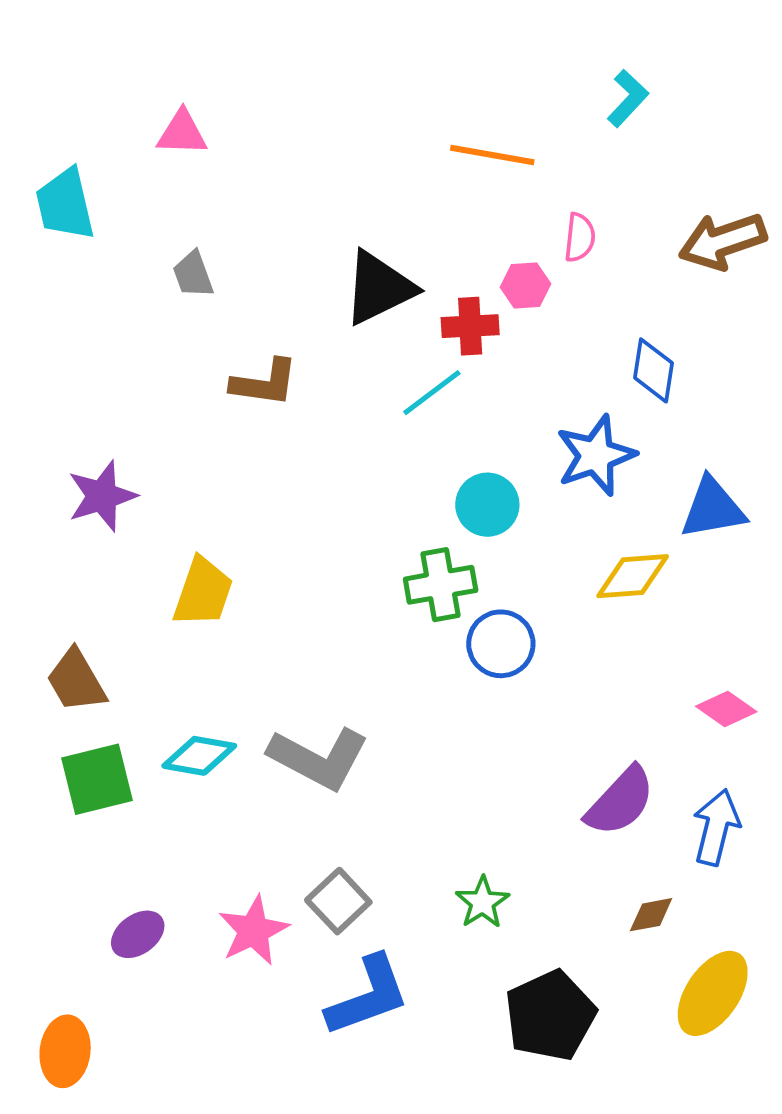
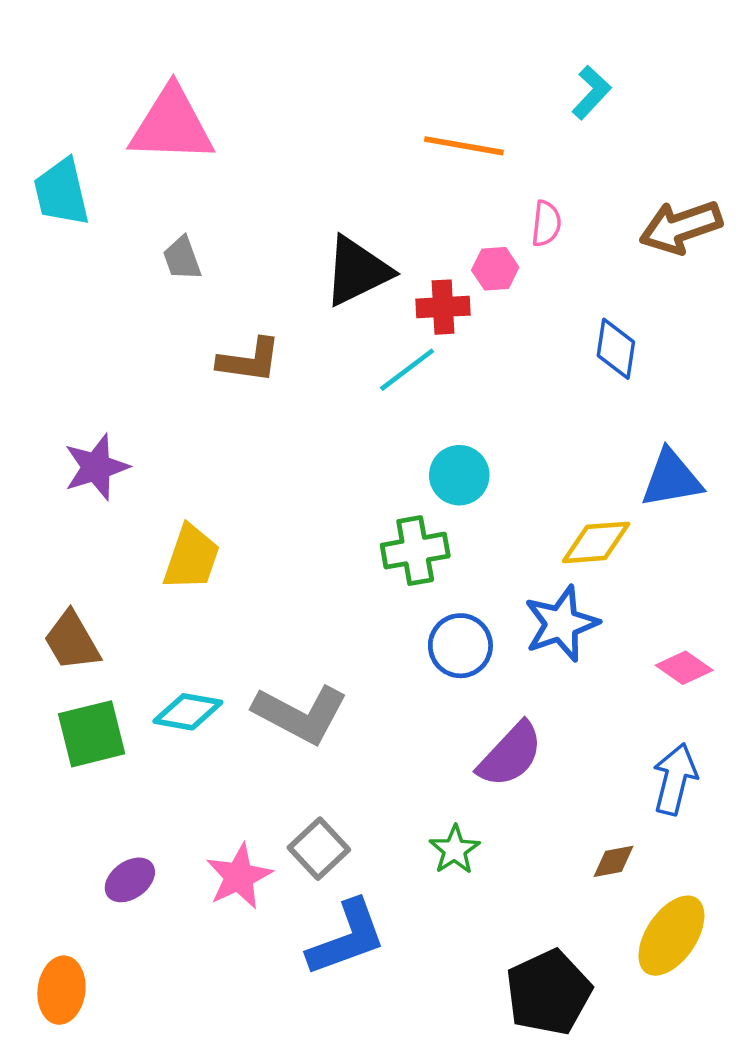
pink triangle: (182, 133) -> (172, 125), size x1.8
blue star: (596, 455) -> (561, 624), moved
blue circle: (501, 644) -> (460, 646), moved
purple semicircle: (620, 801) -> (510, 755), moved
black pentagon: (550, 1016) -> (549, 992), moved

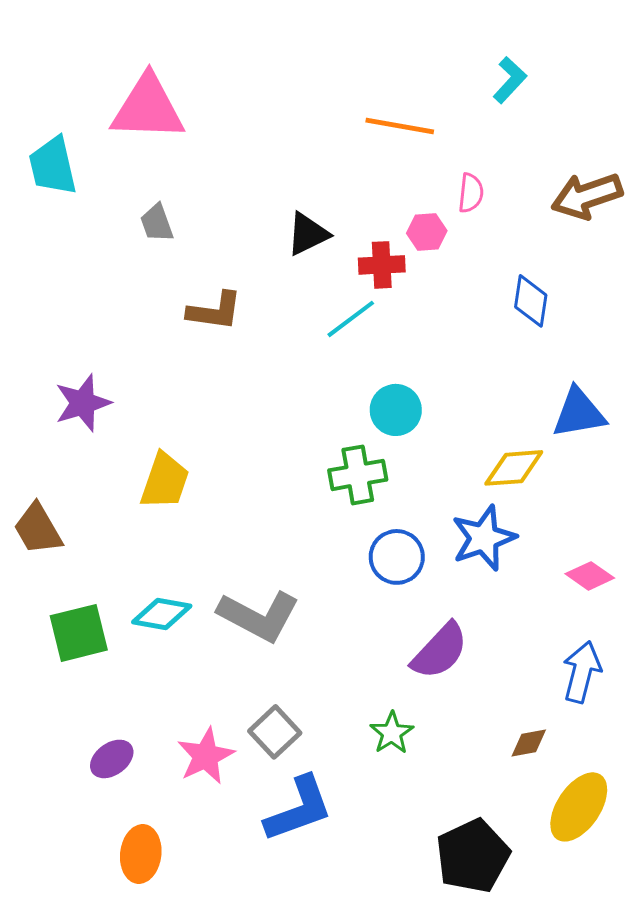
black triangle: (357, 271) -> (308, 234), size x0.7
brown trapezoid: (72, 641) -> (38, 529), moved
orange ellipse: (61, 990) -> (141, 854), moved

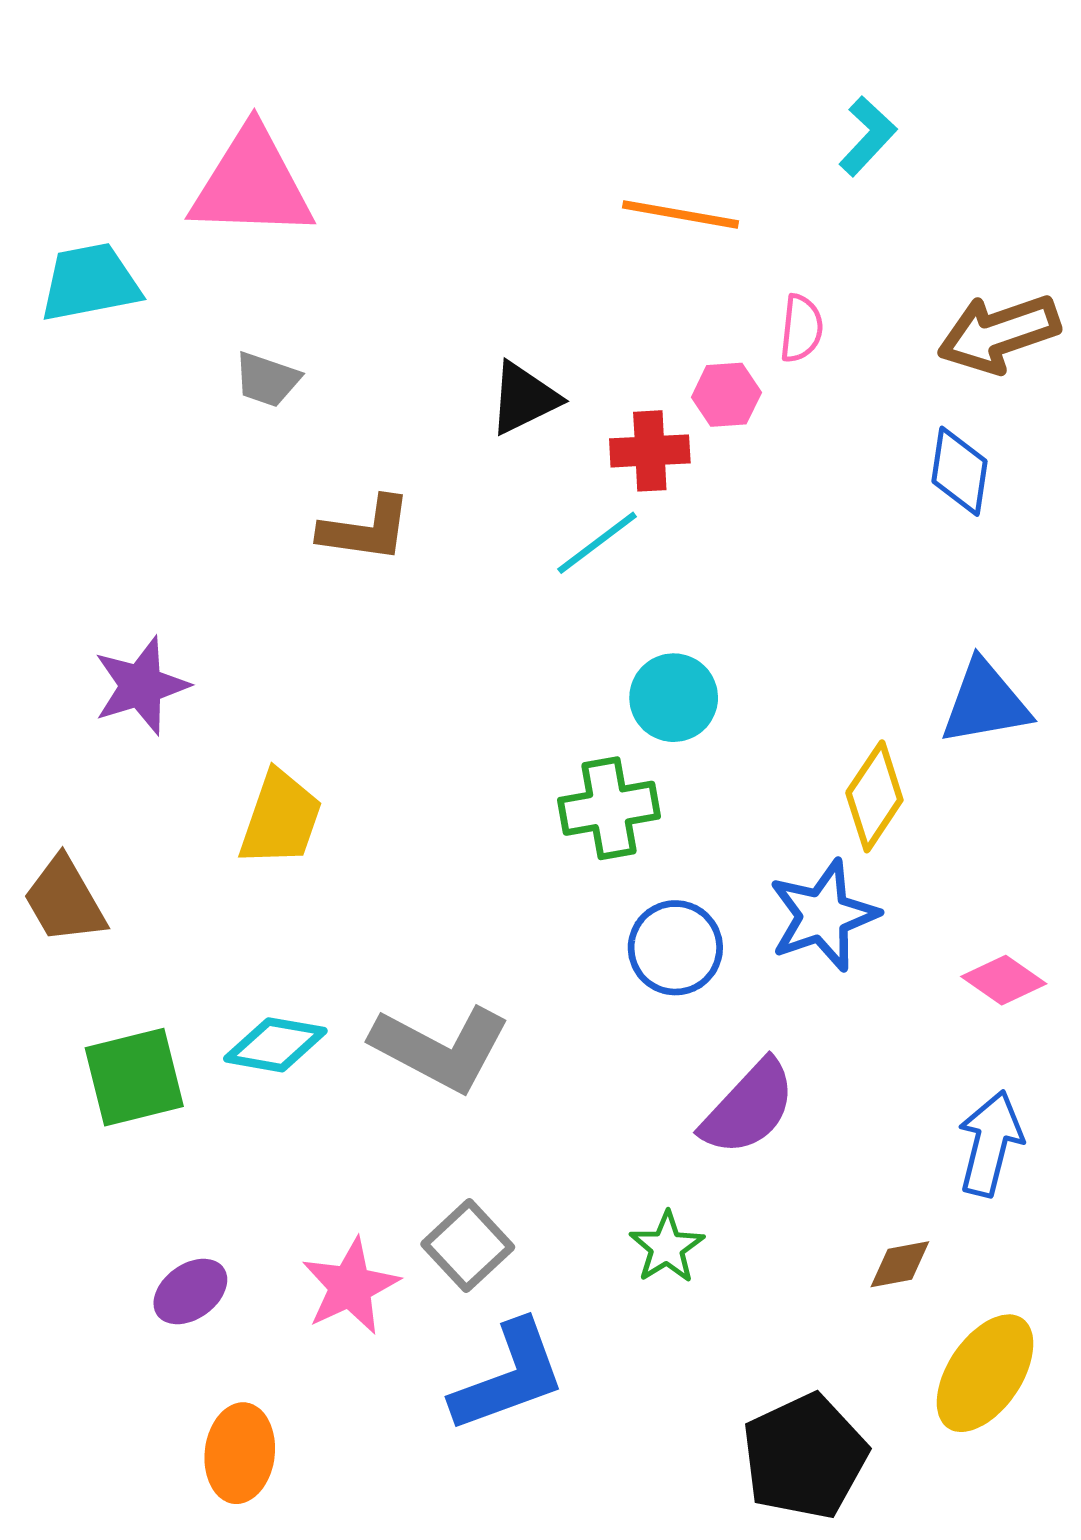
cyan trapezoid: (53, 166) -> (90, 282), turned 92
gray trapezoid: (157, 223) -> (267, 379), turned -51
blue diamond: (531, 301) -> (960, 471), moved
yellow diamond: (514, 468) -> (874, 796), turned -52

